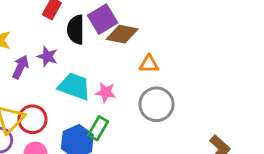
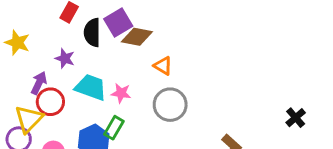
orange triangle: (149, 64) -> (163, 66), turned 30
purple arrow: (21, 67) -> (39, 83), moved
red circle: (32, 119) -> (50, 102), moved

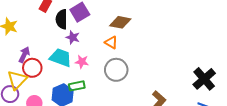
brown diamond: (137, 37) -> (120, 22), moved
purple star: (65, 58) -> (73, 37), moved
black cross: (296, 118) -> (204, 79), size x1.6
green rectangle: (114, 128) -> (77, 86), turned 49

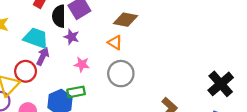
purple arrow: (24, 55) -> (43, 56), moved
cyan trapezoid: (61, 58) -> (36, 38), moved

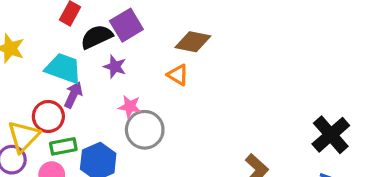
black semicircle: (59, 16) -> (97, 37), turned 65
gray circle: (121, 74) -> (145, 130), moved
green rectangle: (76, 92) -> (63, 146), moved

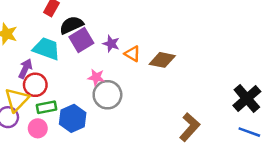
purple square: (126, 25) -> (81, 40), moved
brown diamond: (193, 42) -> (162, 60), moved
purple star: (115, 67) -> (111, 44), moved
purple arrow: (73, 95) -> (25, 69), moved

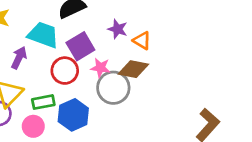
purple square: (81, 40) -> (80, 46), moved
brown diamond: (162, 60) -> (133, 69), moved
red circle: (35, 85) -> (65, 71), moved

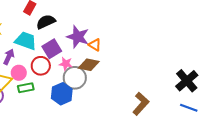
purple star: (118, 29) -> (78, 37), size x1.6
blue hexagon: (73, 115) -> (62, 94), moved
pink circle: (33, 126) -> (19, 73), moved

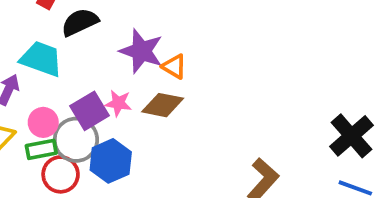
purple square: (52, 49) -> (89, 111), moved
red circle: (41, 66) -> (61, 174), moved
pink circle: (19, 73) -> (43, 122), moved
gray circle: (75, 78) -> (76, 140), moved

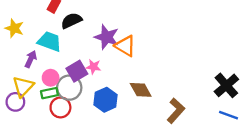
orange triangle: (174, 67) -> (125, 46), size x1.5
brown diamond: (163, 105) -> (141, 90), moved, turned 50
blue hexagon: (111, 161) -> (105, 100), moved

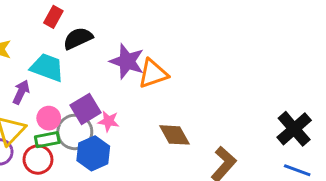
orange triangle: (125, 46) -> (153, 74), turned -50
pink star: (93, 67) -> (109, 121), moved
blue hexagon: (105, 100) -> (93, 153), moved
red circle: (60, 107) -> (38, 160), moved

